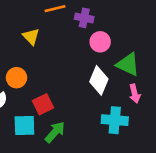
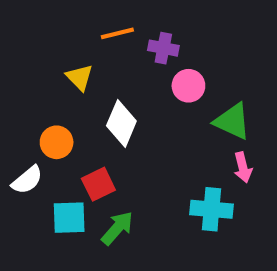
white diamond: (99, 80) -> (121, 123), moved

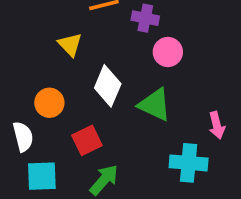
green triangle: (232, 121) -> (155, 105), moved
white semicircle: (27, 180) -> (23, 137), turned -64
cyan square: (69, 218) -> (42, 176), moved

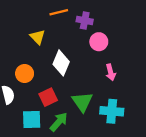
green triangle: (155, 105) -> (82, 102), moved, turned 30
pink arrow: (217, 125) -> (111, 72), moved
cyan square: (42, 176) -> (32, 119), moved

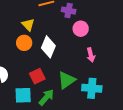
orange circle: (25, 74) -> (24, 43), moved
green triangle: (82, 102) -> (67, 80), turned 30

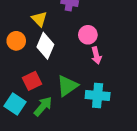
yellow triangle: (28, 25) -> (39, 19), moved
pink circle: (81, 29) -> (88, 35), moved
cyan square: (23, 95) -> (15, 104), turned 36

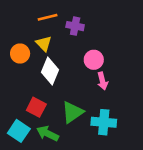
orange circle: (16, 41) -> (20, 54), moved
red square: (32, 81) -> (36, 107), turned -36
green arrow: (43, 106) -> (48, 133), turned -105

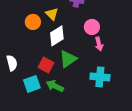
white diamond: (50, 71) -> (57, 36), turned 35
green triangle: (73, 112) -> (68, 59), moved
cyan square: (19, 131) -> (32, 84), turned 36

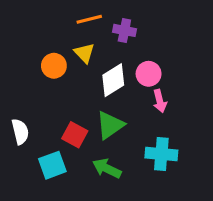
white diamond: (57, 36) -> (113, 80), moved
green arrow: (55, 86) -> (107, 168), moved

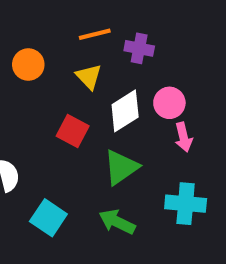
orange circle: (54, 66) -> (28, 65), moved
red square: (75, 135) -> (73, 131), moved
cyan square: (52, 165) -> (48, 218), turned -36

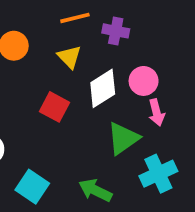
green triangle: (121, 167) -> (123, 138), moved
cyan cross: (186, 204) -> (158, 174), turned -30

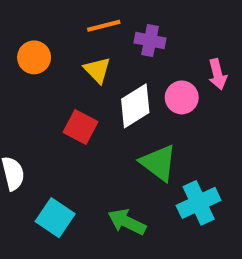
pink arrow: (156, 112) -> (218, 74), moved
green triangle: (123, 138) -> (159, 163), turned -48

